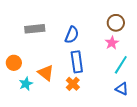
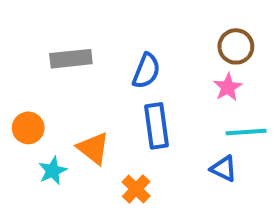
cyan line: (121, 65) -> (246, 132), turned 54
orange cross: (73, 84) -> (136, 189), moved
blue triangle: (122, 89) -> (224, 169), moved

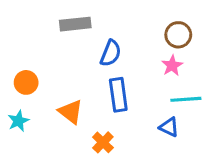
gray rectangle: (71, 59) -> (75, 24), moved
orange circle: (28, 128) -> (26, 82), moved
cyan star: (53, 171) -> (18, 121), moved

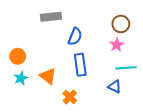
cyan star: (18, 121) -> (21, 78), moved

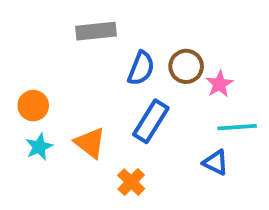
brown circle: (121, 24) -> (186, 66), moved
blue rectangle: (80, 65) -> (151, 121), turned 40

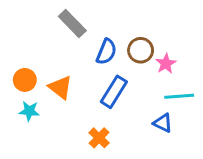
gray rectangle: (96, 31) -> (72, 24), turned 52
orange triangle: (90, 143) -> (60, 87), moved
cyan star: (39, 147) -> (29, 111), turned 30

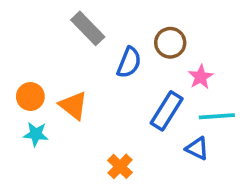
brown circle: (141, 50) -> (170, 43), moved
blue rectangle: (114, 92) -> (167, 111), moved

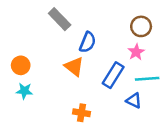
brown circle: (170, 43) -> (141, 26), moved
orange triangle: (73, 105) -> (74, 67), moved
orange cross: (120, 166) -> (81, 113), turned -35

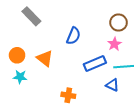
gray rectangle: (60, 19) -> (31, 16), moved
orange triangle: (74, 67) -> (45, 58), moved
blue rectangle: (113, 75) -> (95, 63), turned 35

